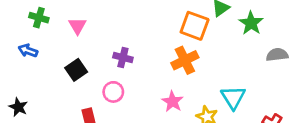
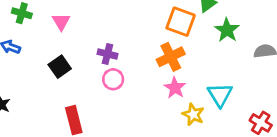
green star: (251, 23) -> (227, 30), moved
pink circle: (113, 92) -> (113, 79), moved
pink star: (172, 102) -> (175, 88), moved

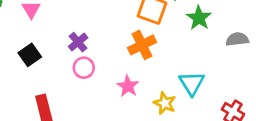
purple cross: (107, 54) -> (78, 42), turned 36
pink star: (175, 88) -> (128, 86), moved

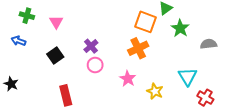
cyan triangle: (192, 83) -> (188, 77), moved

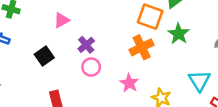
pink triangle: (56, 22) -> (62, 20), moved, turned 32
green star: (180, 28) -> (179, 34), moved

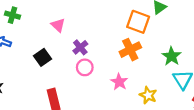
pink triangle: (62, 20) -> (58, 25), turned -48
green star: (179, 34) -> (171, 56), moved

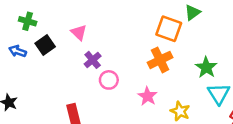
purple cross: (80, 47) -> (93, 60), moved
black square: (43, 57) -> (45, 45), moved

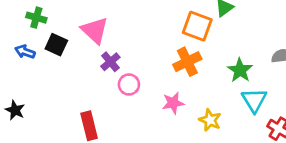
pink triangle: (79, 32) -> (95, 30), size x1.5
black square: (45, 45) -> (56, 45), turned -30
pink star: (148, 96) -> (173, 103), turned 30

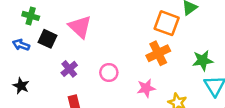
purple cross: (110, 62) -> (69, 69), moved
green star: (240, 70) -> (203, 60), turned 30
black star: (15, 110) -> (21, 86), moved

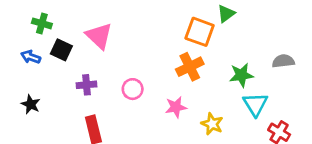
purple cross: (69, 69) -> (87, 85), turned 35

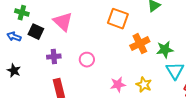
orange square: (200, 32) -> (118, 19), moved
orange cross: (190, 67) -> (140, 44), moved
pink star: (176, 107) -> (118, 85), moved

